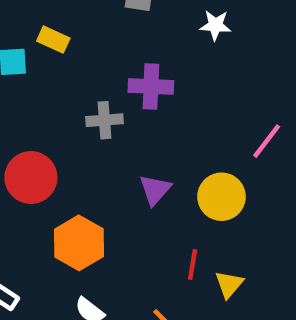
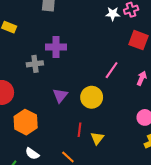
white star: (215, 25) -> (113, 14), moved

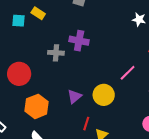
purple triangle: (60, 95) -> (74, 96), moved

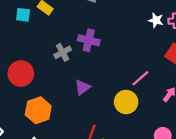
gray cross: (56, 53) -> (63, 52), turned -35
yellow circle: (104, 95) -> (126, 102), moved
purple triangle: (74, 96) -> (82, 87), moved

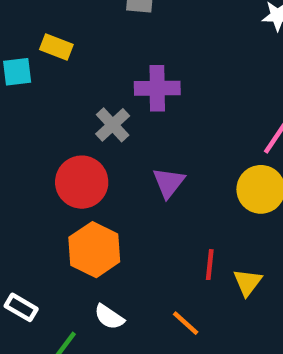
red circle: (21, 74) -> (82, 182), moved

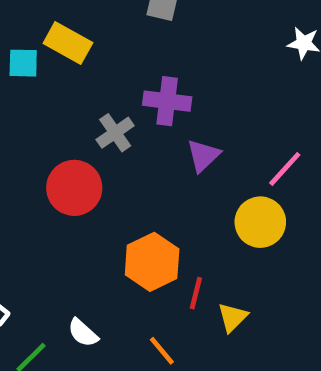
yellow rectangle: (56, 47) -> (68, 43), size x1.4
purple triangle: (169, 183) -> (203, 156), moved
orange hexagon: (94, 250) -> (152, 262), moved

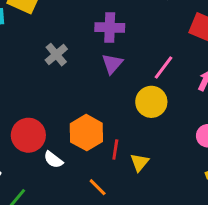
purple cross: (167, 101) -> (110, 27), moved
red circle: (74, 188) -> (28, 135), moved
white semicircle: (83, 333) -> (53, 160), moved

